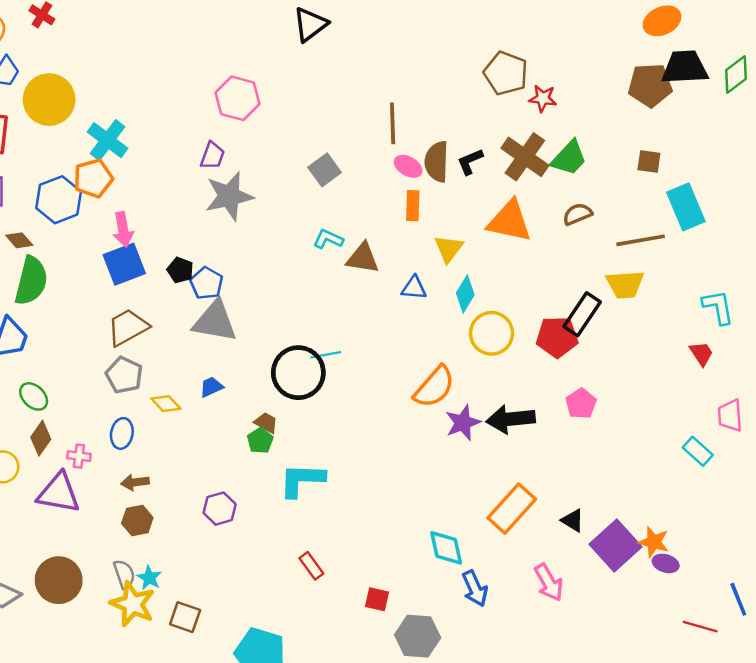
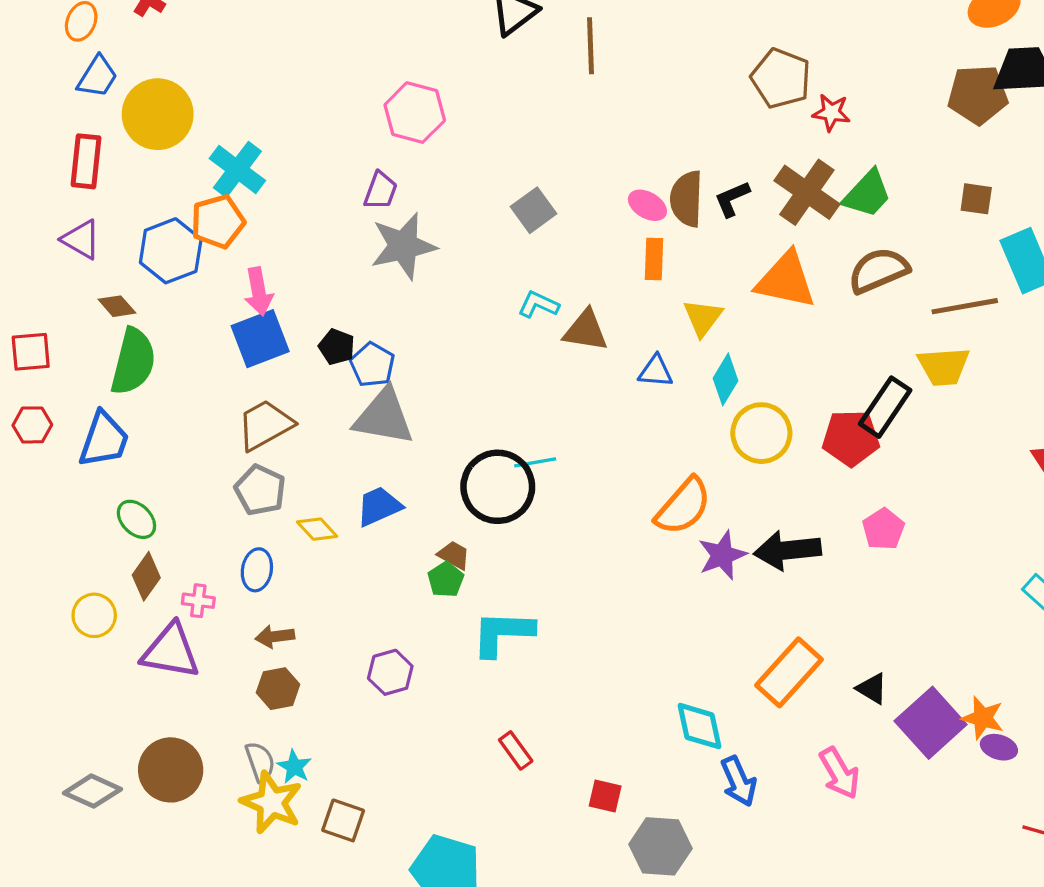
brown line: (393, 123) -> (590, 46), moved
brown semicircle: (577, 214) -> (879, 270), size x1.5
blue trapezoid: (211, 387) -> (379, 506), size x1.4

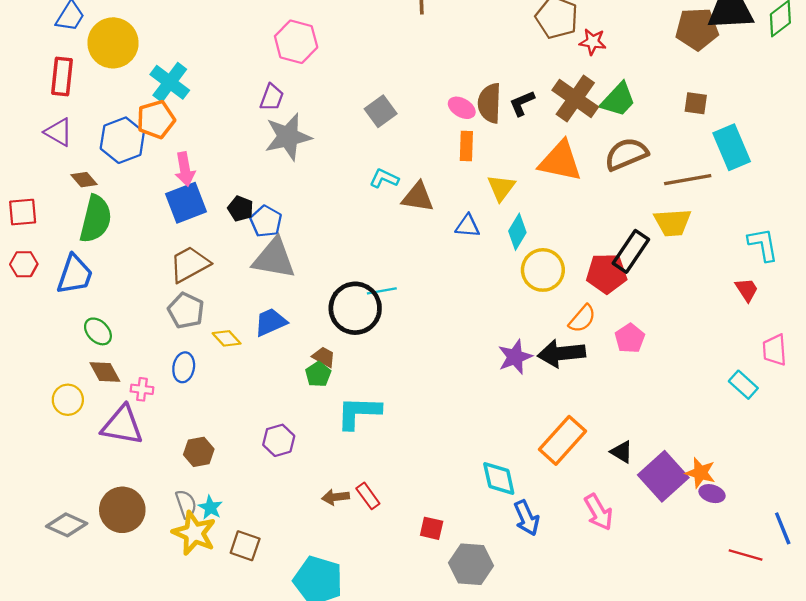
orange semicircle: (683, 506) -> (582, 319), moved, size x0.7
brown diamond: (146, 576) -> (105, 372), turned -64
brown arrow: (275, 637) -> (335, 497), moved

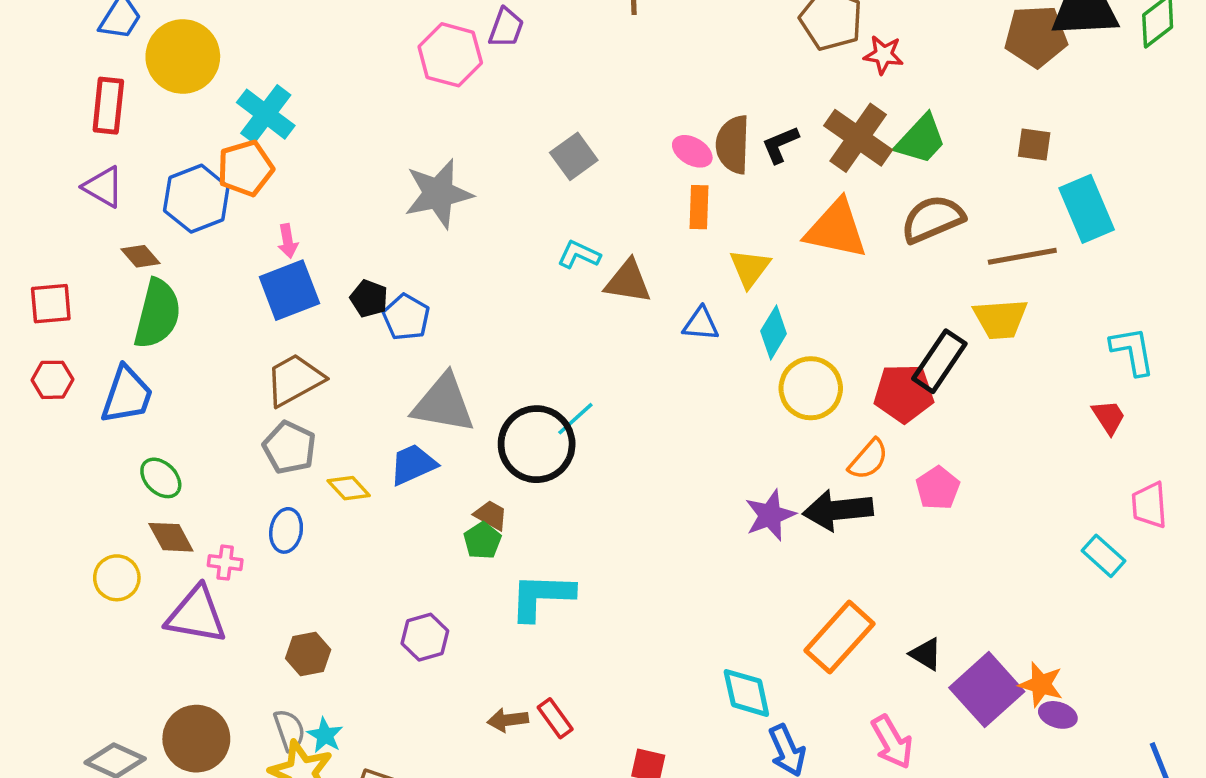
purple trapezoid: (272, 97) -> (506, 28), moved
pink arrow: (185, 169) -> (288, 241), size x0.7
gray triangle: (274, 258) -> (443, 403), moved
cyan line: (382, 291) -> (575, 419), turned -32

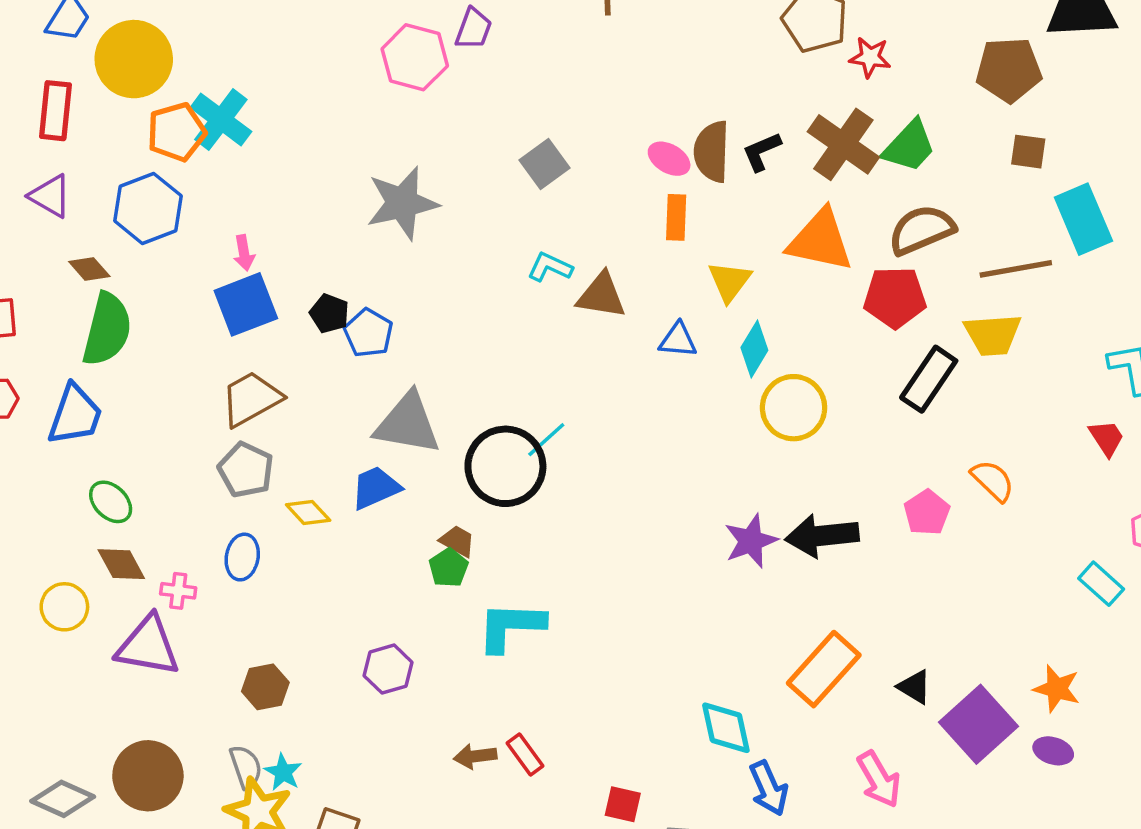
brown pentagon: (1036, 36) -> (1009, 70), moved
orange pentagon: (245, 168) -> (176, 132), moved
red pentagon: (904, 393) -> (895, 297), moved
orange semicircle: (868, 459) -> (993, 481), moved, turned -87
orange star: (1041, 684) -> (1057, 689), moved

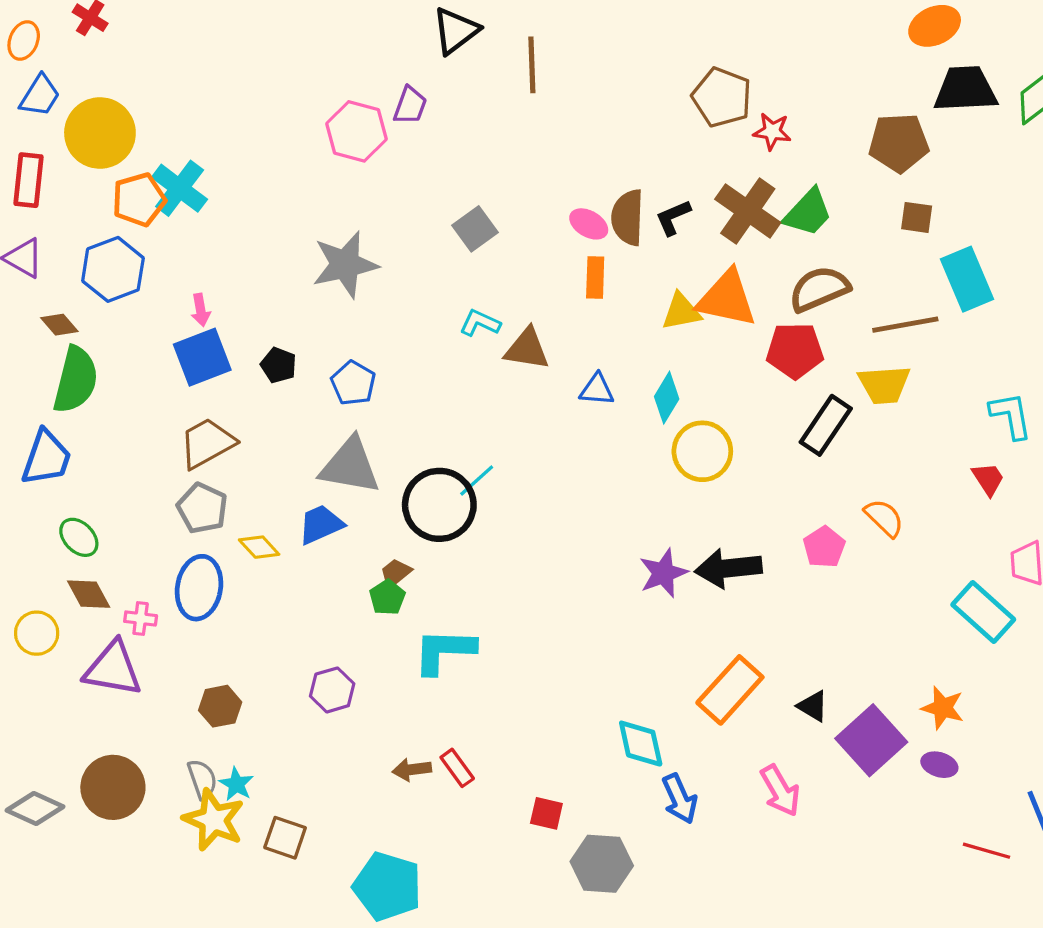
yellow triangle: (730, 281) -> (681, 312), moved, turned 42
blue pentagon: (368, 333) -> (353, 383), moved
brown trapezoid: (457, 541) -> (395, 573), turned -68
blue ellipse: (242, 557) -> (199, 588), size x1.5
cyan rectangle: (1101, 584) -> (983, 612), size x1.5

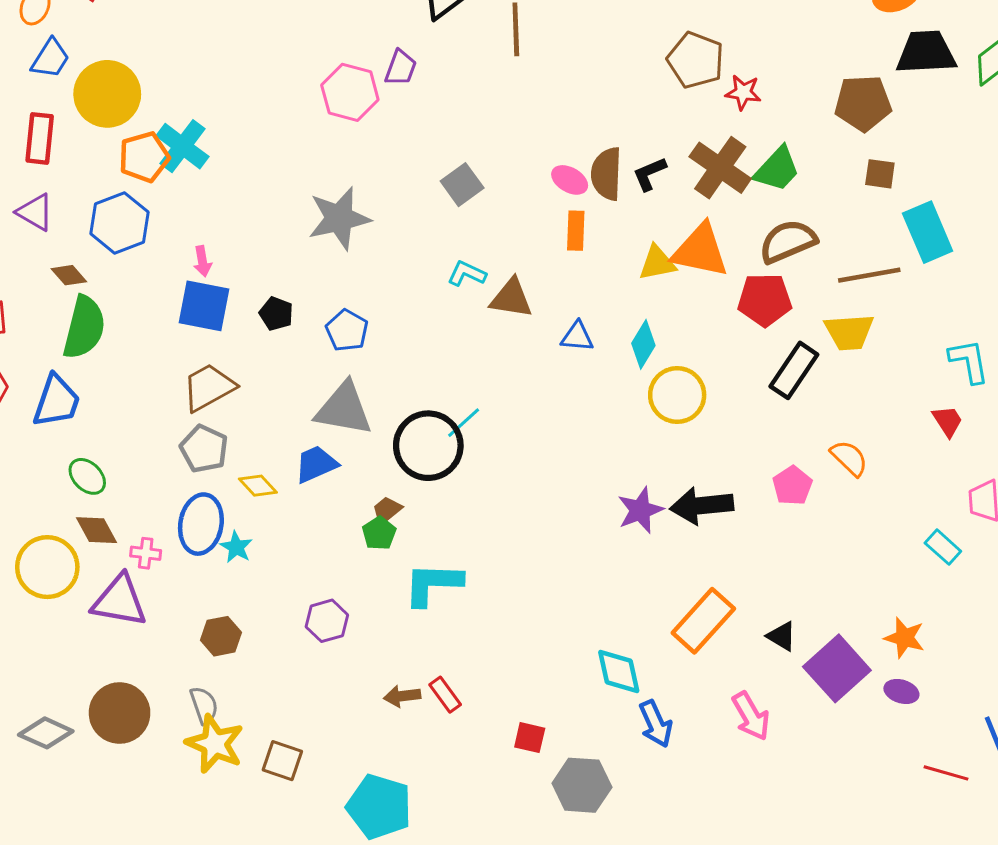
blue square: (202, 357) -> (204, 306), turned 32
cyan rectangle: (983, 612) -> (943, 547), size x0.6
yellow circle: (37, 633) -> (47, 567), size x1.5
cyan star: (236, 784) -> (236, 547), moved

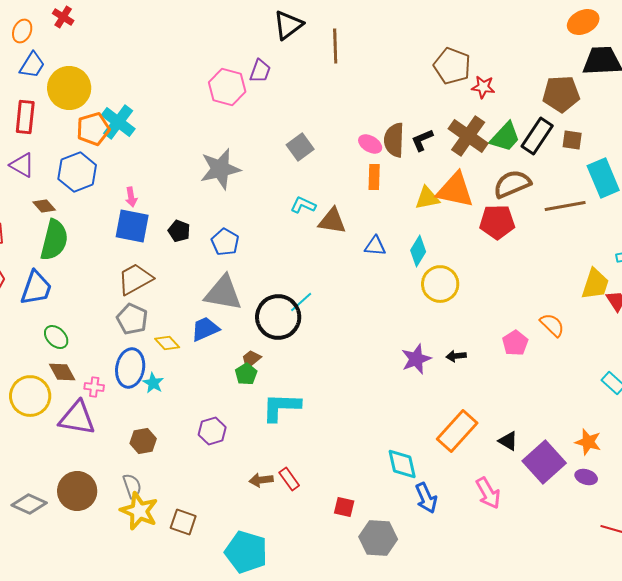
yellow trapezoid: (849, 332) -> (595, 284), moved, turned -68
black rectangle: (794, 370) -> (537, 136), moved
black arrow: (702, 506) -> (456, 356), size x0.5

